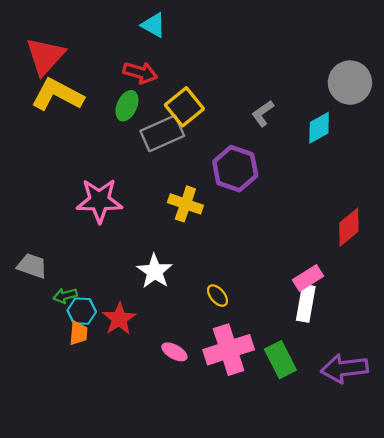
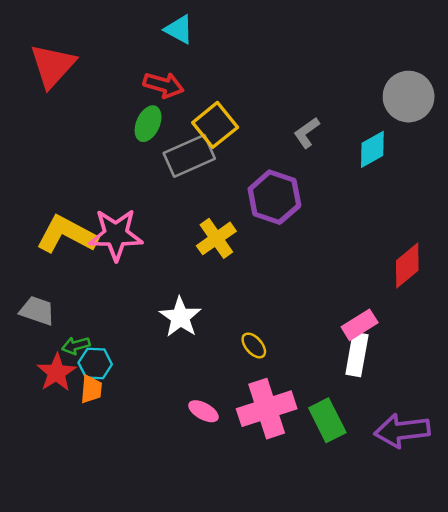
yellow L-shape: (57, 95) -> (67, 235), moved
yellow cross: (185, 204) -> (216, 238), turned 36
red star: (119, 319) -> (56, 373), moved

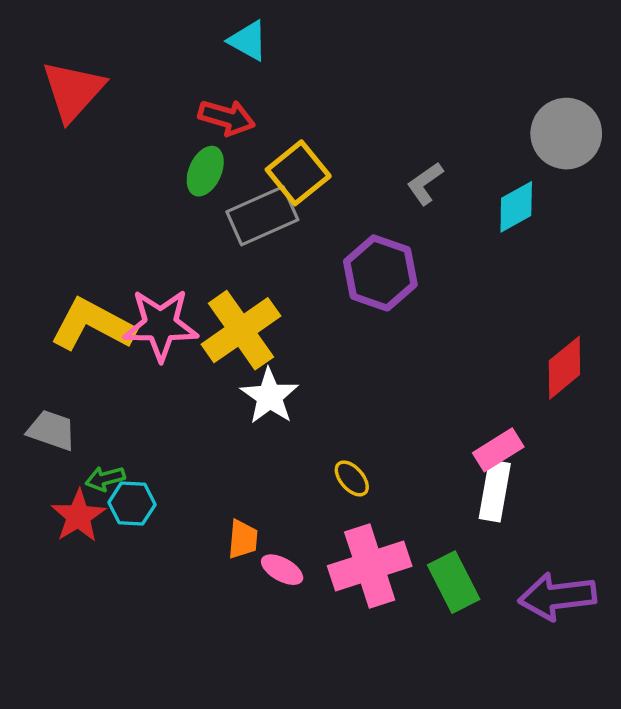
yellow cross: (216, 238) -> (241, 330), moved, size x1.4
white star: (180, 317) -> (270, 396), moved
orange trapezoid: (91, 389) -> (243, 539), moved

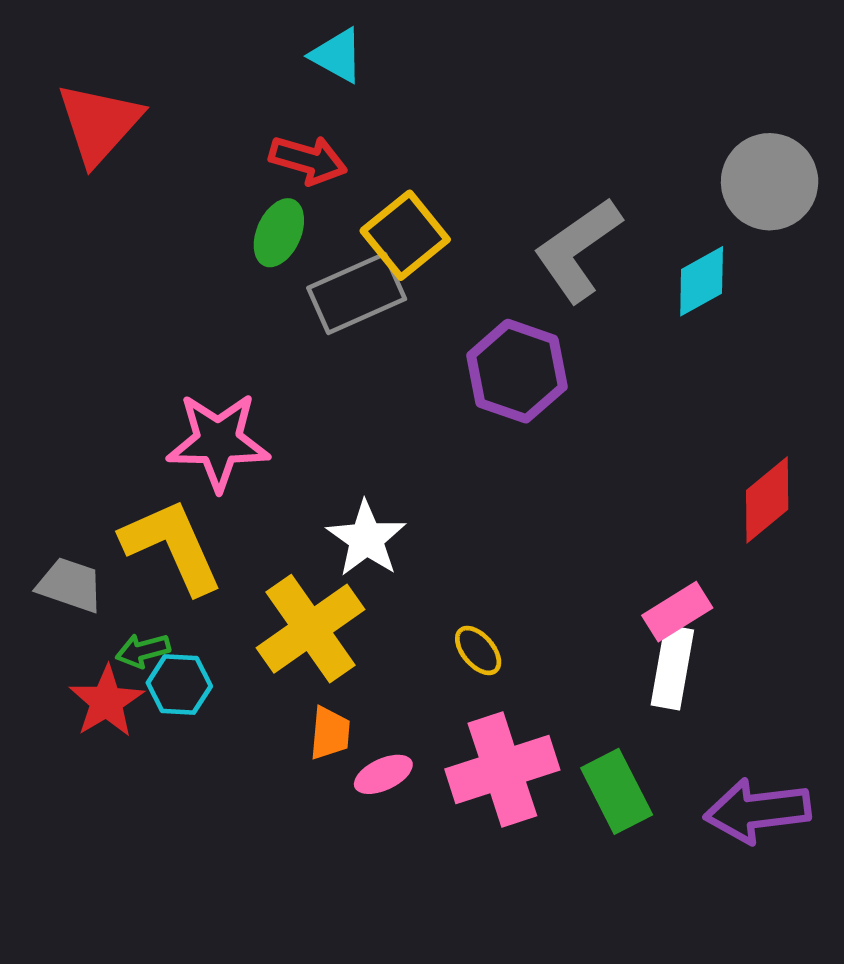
gray L-shape: (425, 184) -> (578, 250), size x1.8
yellow L-shape: (93, 325) -> (172, 546), moved, turned 38
yellow cross: (241, 330) -> (310, 629), moved
pink ellipse: (282, 570) -> (383, 774), turned -54

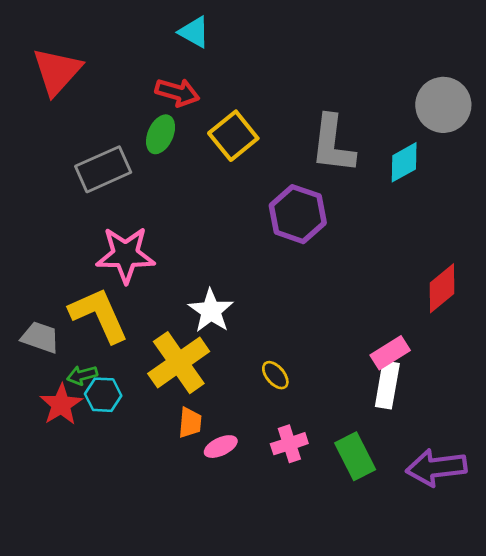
gray L-shape: (578, 250) -> (333, 144), turned -48
gray rectangle: (357, 293) -> (103, 169), moved
pink cross: (502, 770) -> (289, 444), size x0.6

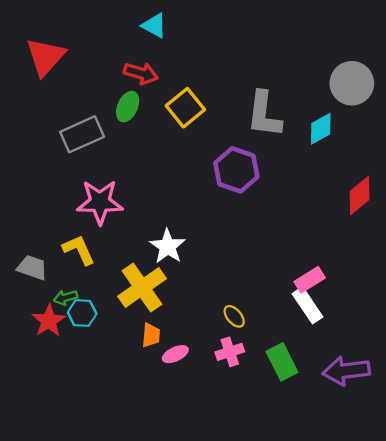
red diamond: (442, 288) -> (360, 195), moved
yellow L-shape: (99, 315) -> (79, 250), size x0.7
yellow ellipse: (275, 375) -> (234, 316), moved
white rectangle: (387, 385) -> (307, 305), turned -44

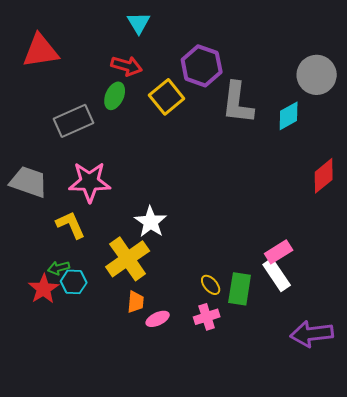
cyan triangle: (154, 26) -> (139, 23), turned 30
red triangle: (45, 57) -> (41, 51), turned 39
purple hexagon: (236, 170) -> (202, 66), moved
gray trapezoid: (32, 268) -> (29, 182), moved, size x1.4
green rectangle: (282, 362) -> (240, 289), moved, turned 36

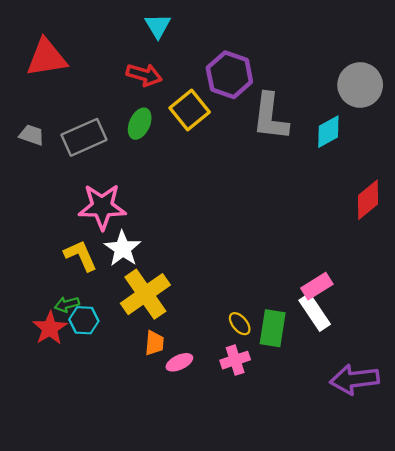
green ellipse: (115, 96) -> (140, 124), moved
gray trapezoid: (29, 182) -> (32, 135), moved, size x0.6
white star: (151, 222) -> (123, 249), moved

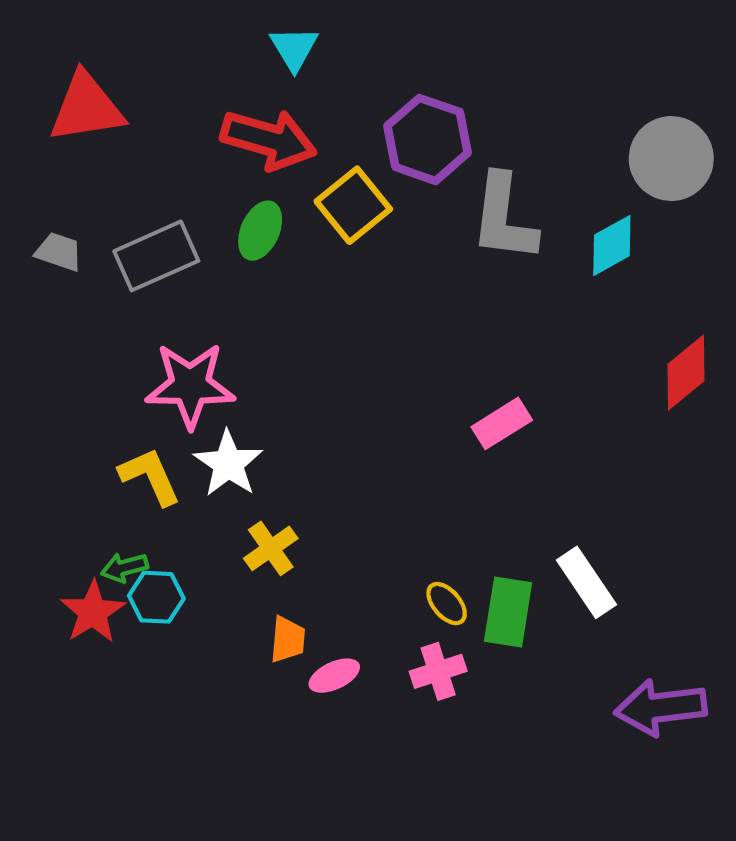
red arrow: (144, 75) -> (269, 139), size x1.4
pink rectangle: (317, 286) -> (502, 423), moved
yellow cross: (145, 294) -> (271, 548), size x0.6

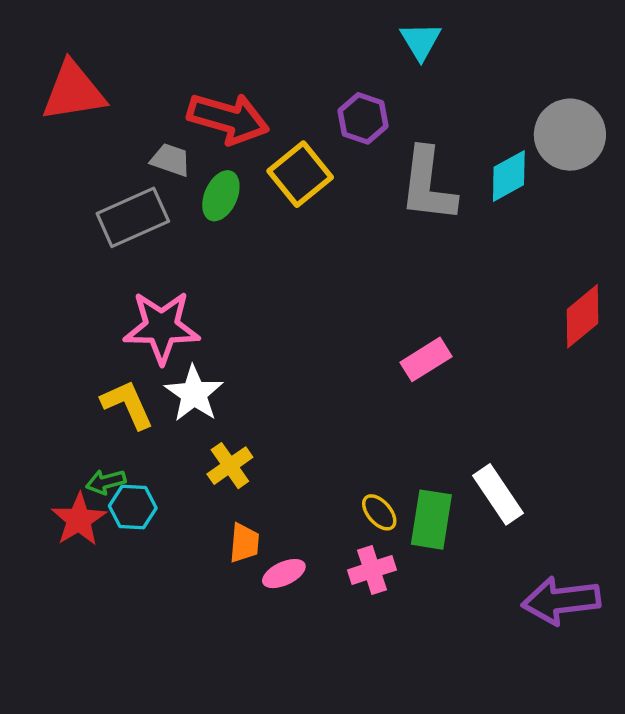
cyan triangle: (294, 48) -> (421, 41), moved
purple hexagon: (428, 139) -> (363, 118), size x0.7
cyan diamond: (612, 245) -> (509, 176), moved
gray trapezoid: (59, 252) -> (171, 160), moved

